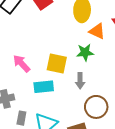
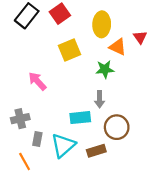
yellow square: (57, 64) -> (70, 50), moved, turned -35
cyan rectangle: (44, 87) -> (80, 118), moved

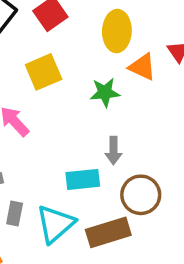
yellow square: (70, 50) -> (44, 72), moved
green star: (105, 69) -> (105, 92), moved
brown rectangle: (96, 151) -> (108, 232), size x1.4

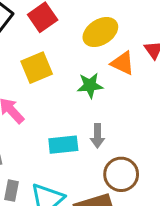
yellow ellipse: (117, 31) -> (100, 32), turned 56
cyan rectangle: (83, 179) -> (63, 145), moved

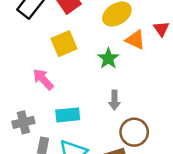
green star: (90, 85) -> (108, 58), turned -30
cyan rectangle: (63, 145) -> (68, 115), moved

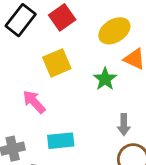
gray arrow: (114, 100) -> (124, 125), moved

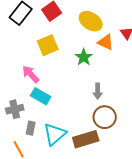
yellow ellipse: (114, 31) -> (91, 21), turned 65
cyan rectangle: (61, 141) -> (41, 96), moved, turned 36

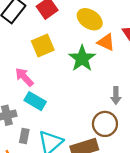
green star: (84, 57) -> (82, 58), size x1.4
gray arrow: (98, 91) -> (116, 96), moved

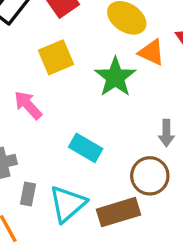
cyan rectangle: (35, 101) -> (86, 148), moved

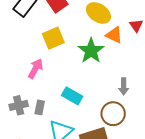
pink arrow: (28, 105) -> (35, 69), turned 72
gray rectangle: (28, 194) -> (40, 107), moved

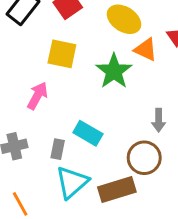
yellow square: (53, 38) -> (62, 54), turned 35
gray rectangle: (40, 107) -> (58, 149), moved

